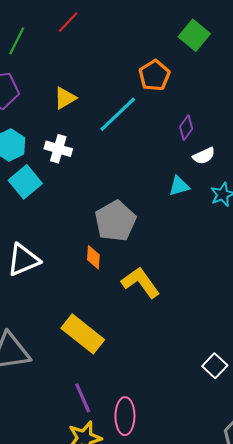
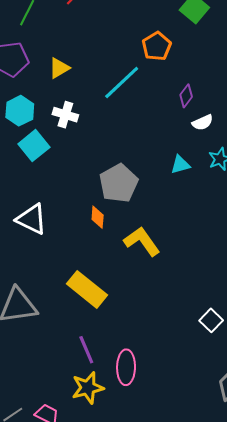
yellow triangle: (65, 98) -> (59, 68), moved
cyan triangle: (179, 186) -> (180, 165), moved
white triangle: (23, 260) -> (31, 219), turned 48

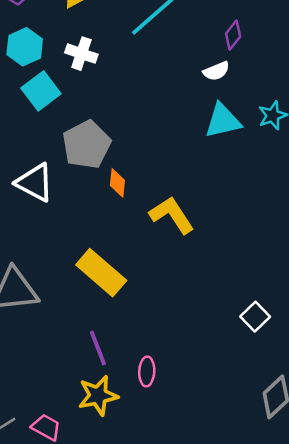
white semicircle: (203, 122) -> (216, 71), moved
cyan triangle: (180, 165) -> (223, 121), size x1.5
gray pentagon: (119, 183) -> (87, 145), moved
pink ellipse: (126, 367) -> (147, 372), size x0.7

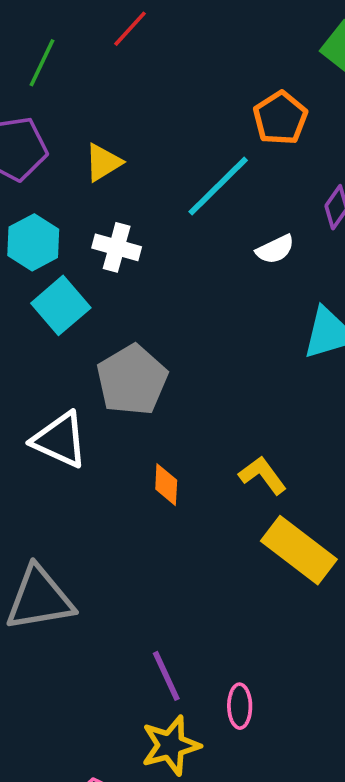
white semicircle: (216, 71) -> (275, 249), moved
orange diamond: (117, 183) -> (166, 485), moved
yellow L-shape: (172, 215) -> (263, 475), size x0.7
yellow rectangle: (101, 273) -> (299, 550), moved

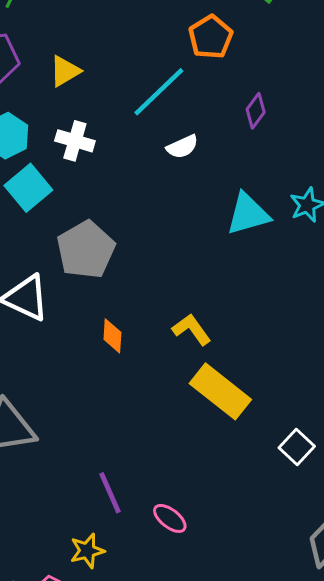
white semicircle: (275, 249) -> (182, 147), moved
pink ellipse: (240, 706) -> (170, 518), turned -52
yellow star: (171, 745) -> (87, 551), moved, size x0.7

